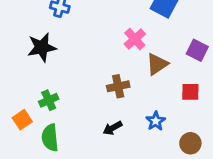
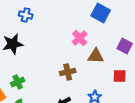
brown triangle: (157, 64) -> (96, 56), turned 36

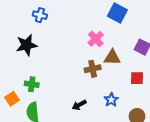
brown cross: (68, 72) -> (93, 69), moved
green cross: (18, 82) -> (32, 84), turned 32

